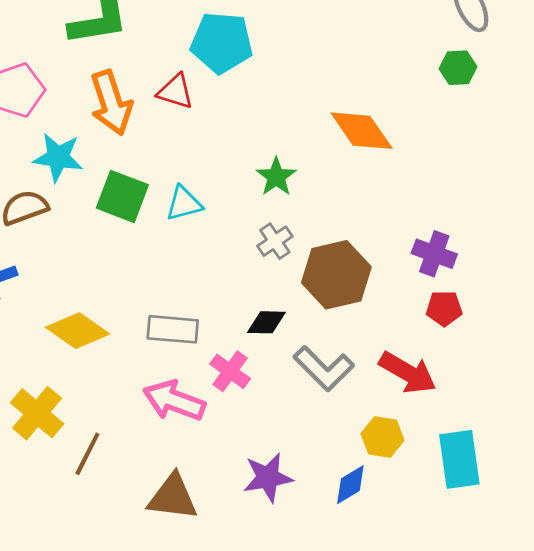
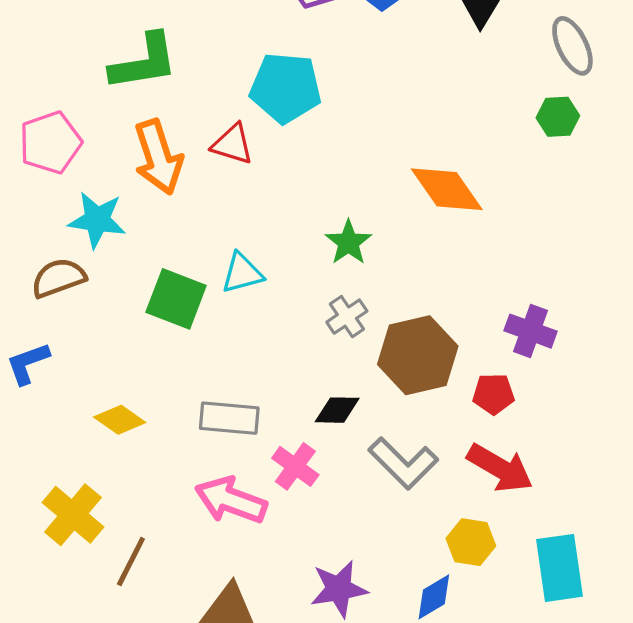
green square: (122, 196) -> (176, 299), moved
red pentagon: (444, 308) -> (493, 394), moved
yellow diamond: (78, 331) -> (120, 420), size x0.7

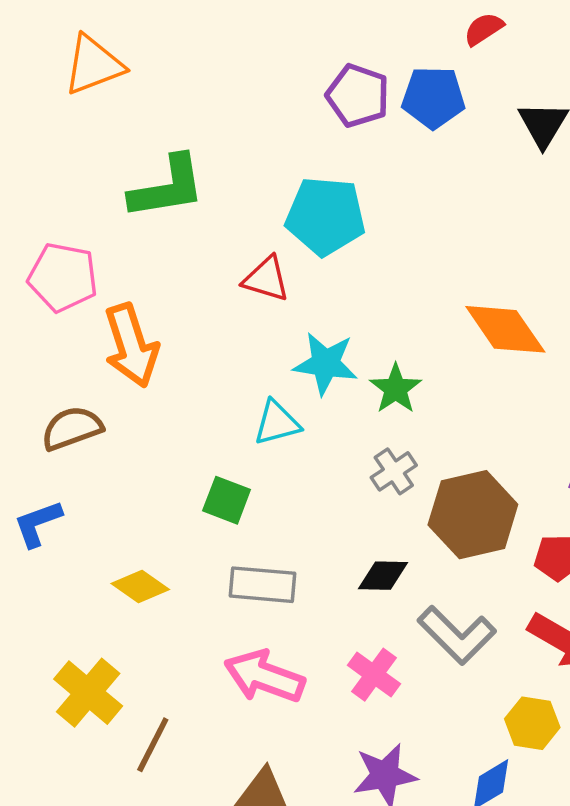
pink pentagon: (50, 143) -> (63, 277), turned 30
orange arrow: (158, 157) -> (131, 346), moved
cyan star: (97, 220) -> (325, 364), moved
green square: (176, 299) -> (227, 500), moved, size x0.7
pink cross: (295, 466) -> (374, 675), moved

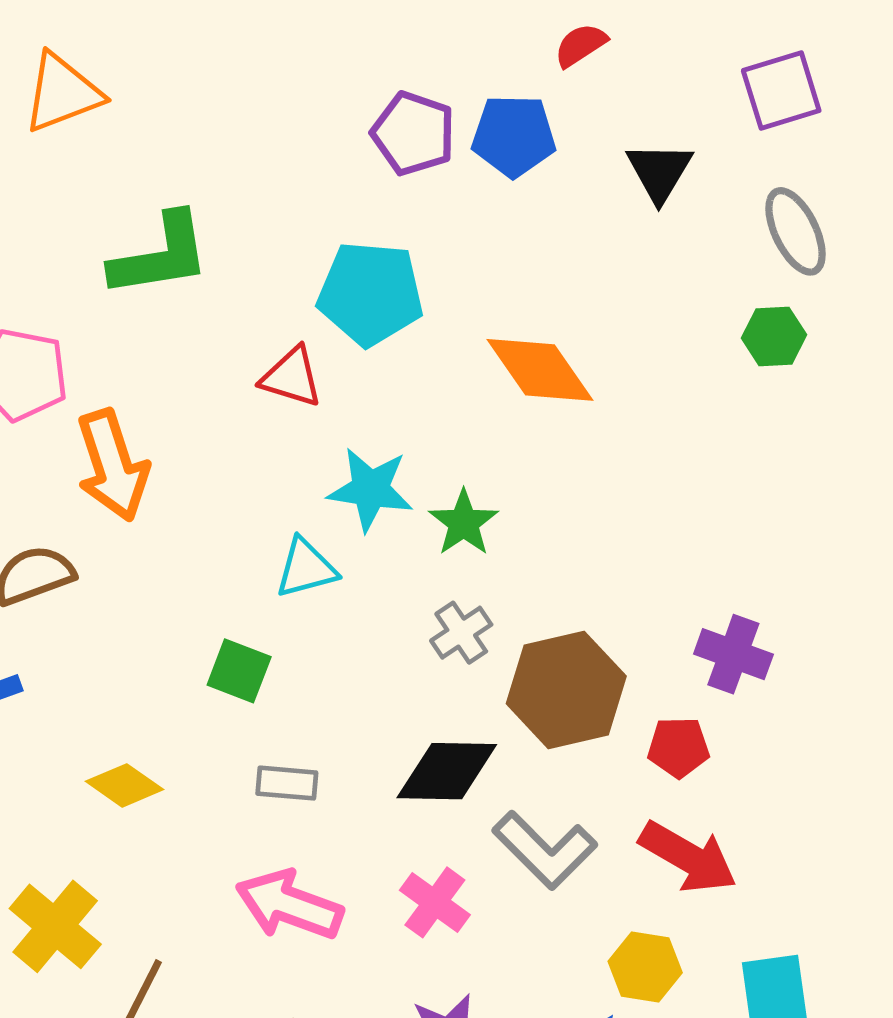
orange diamond: (505, 329) -> (540, 370), moved
black diamond: (383, 576) -> (447, 771), size x1.5
gray rectangle: (263, 585) -> (287, 783), size x0.7

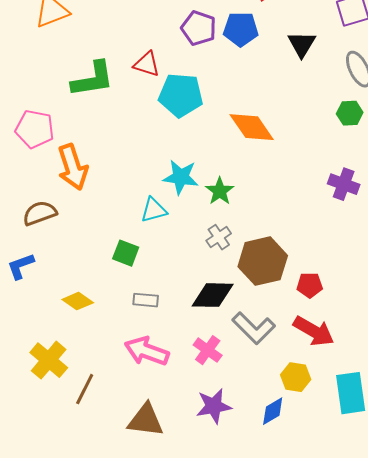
red triangle: (292, 377) -> (147, 64), moved
purple cross: (733, 654) -> (344, 184), moved

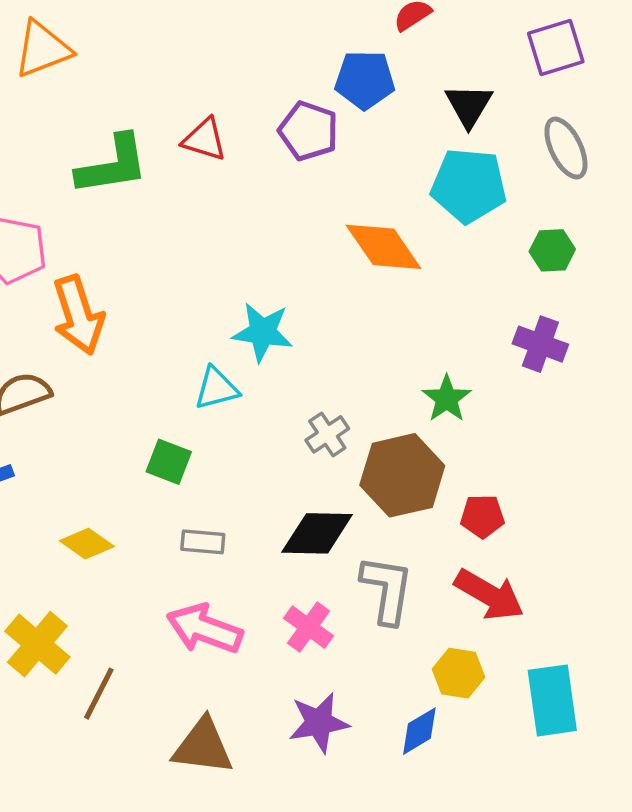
purple pentagon: (199, 28) -> (309, 131), moved
cyan pentagon: (181, 95) -> (469, 186), moved
green hexagon: (350, 113) -> (552, 250), moved
green star: (220, 191) -> (447, 399), moved
gray L-shape: (254, 328) -> (387, 590), turned -126

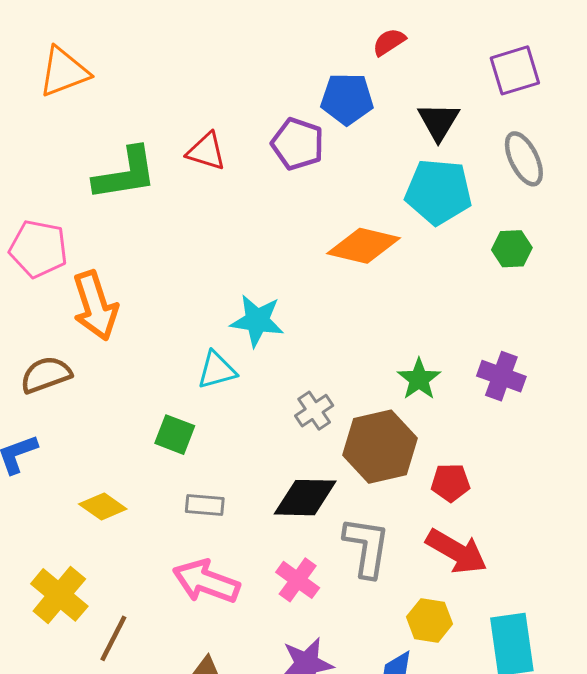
orange diamond: (384, 247) -> (364, 246), turned -42
purple cross: (540, 344) -> (501, 376), moved

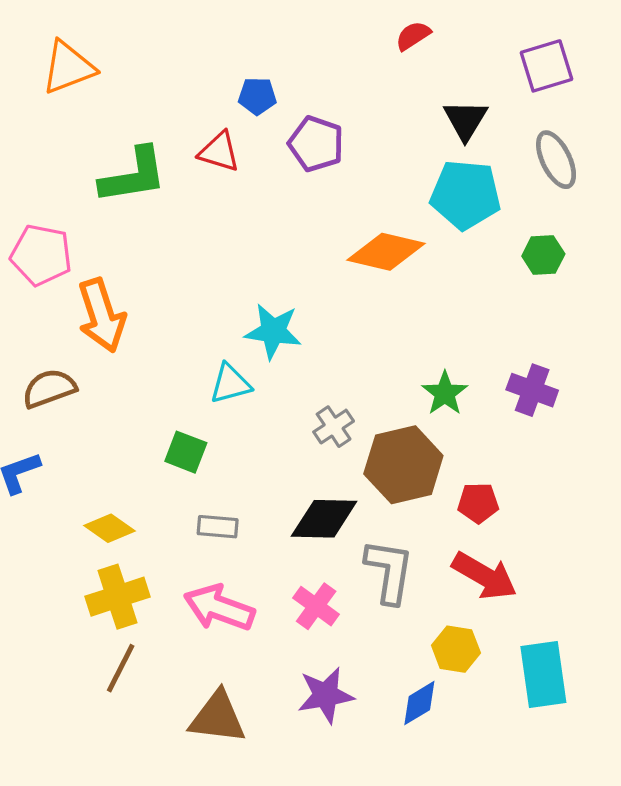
blue pentagon: (347, 99) -> (257, 96), moved, size x0.7
yellow cross: (59, 595) -> (117, 597), moved, turned 32

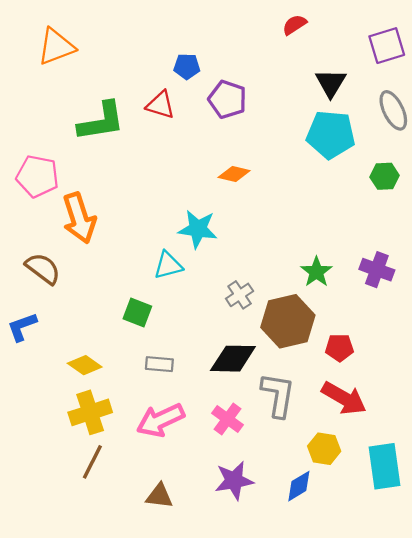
orange diamond: (386, 252) -> (234, 174), moved, size x0.6
brown semicircle: (49, 388) -> (43, 269), turned 57
pink arrow: (219, 608) -> (160, 420), turned -45
brown triangle: (218, 717) -> (159, 496), size x0.7

